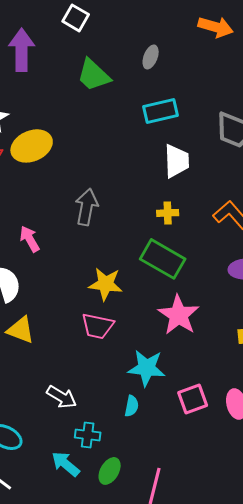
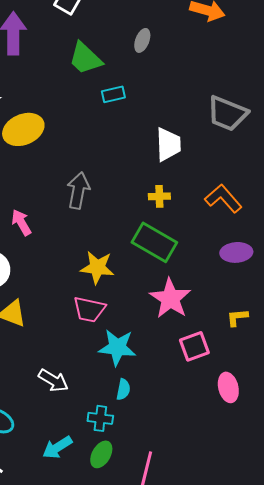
cyan rectangle: (161, 111) -> (113, 94), moved, size x0.7
cyan star: (147, 368) -> (117, 347), moved
pink square: (193, 399) -> (194, 346), moved
cyan cross: (88, 435) -> (100, 418), moved
cyan arrow: (66, 464) -> (57, 447), turned -72

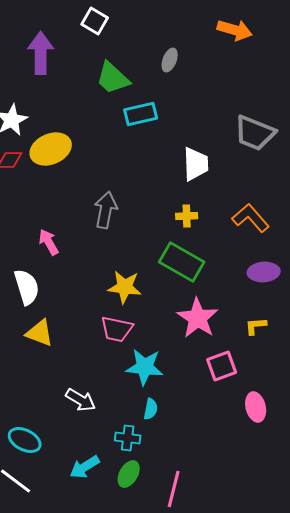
cyan rectangle: (113, 94) -> (141, 114), size x1.4
yellow L-shape: (237, 317) -> (256, 326), moved

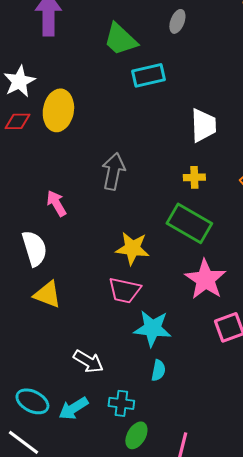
yellow ellipse: (51, 149) -> (58, 110), turned -57
cyan cross: (128, 438) -> (121, 403), moved
cyan arrow: (85, 467) -> (73, 408), moved

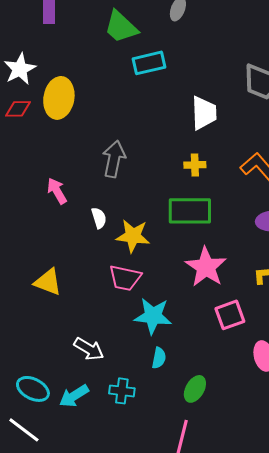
green rectangle: (189, 223) -> (190, 211), turned -30
white semicircle: (34, 248) -> (99, 218), moved, size x0.6
green ellipse: (136, 435) -> (195, 389), moved

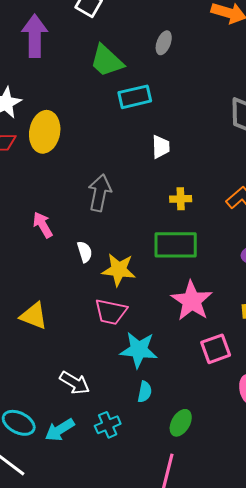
white trapezoid: (204, 113) -> (161, 147), moved, size x0.7
cyan cross: (122, 391) -> (108, 425), turned -30

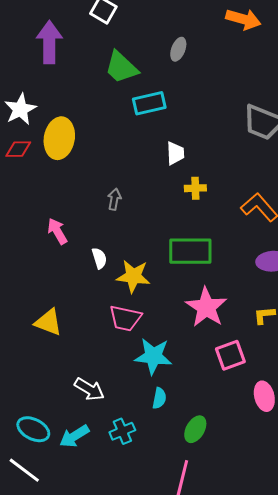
gray arrow: (100, 193) -> (114, 199), size x0.6
yellow cross: (181, 199) -> (195, 188), moved

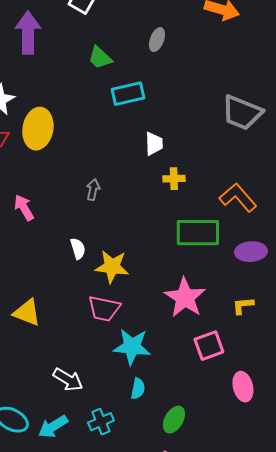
green trapezoid: (121, 67) -> (100, 58), size x0.7
pink arrow: (57, 231) -> (24, 208), moved
green rectangle: (190, 251) -> (198, 233), moved

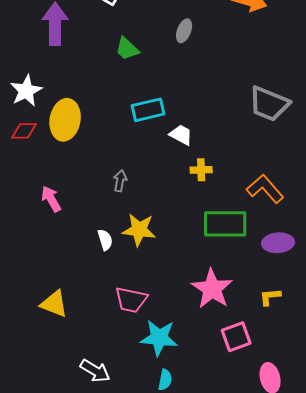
cyan rectangle: (128, 94) -> (148, 110), moved
white trapezoid: (154, 144) -> (181, 135), turned -60
yellow star: (112, 267) -> (139, 230), moved

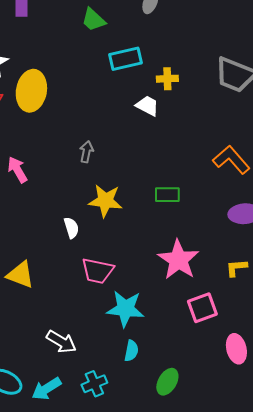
cyan rectangle: (148, 110) -> (125, 59), moved
yellow cross: (201, 170) -> (167, 79), moved
green rectangle: (225, 224) -> (167, 195), moved, size x0.6
white semicircle: (105, 240) -> (71, 228), moved

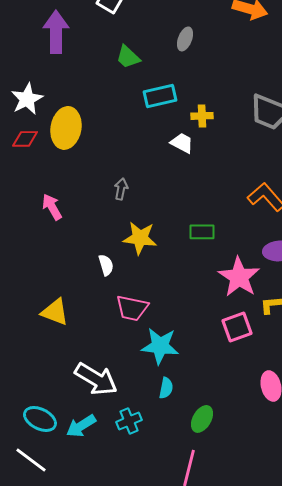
pink star: (178, 260) -> (239, 277), moved
pink square: (202, 308) -> (237, 327), moved
white arrow: (61, 342) -> (96, 379), size x1.4

